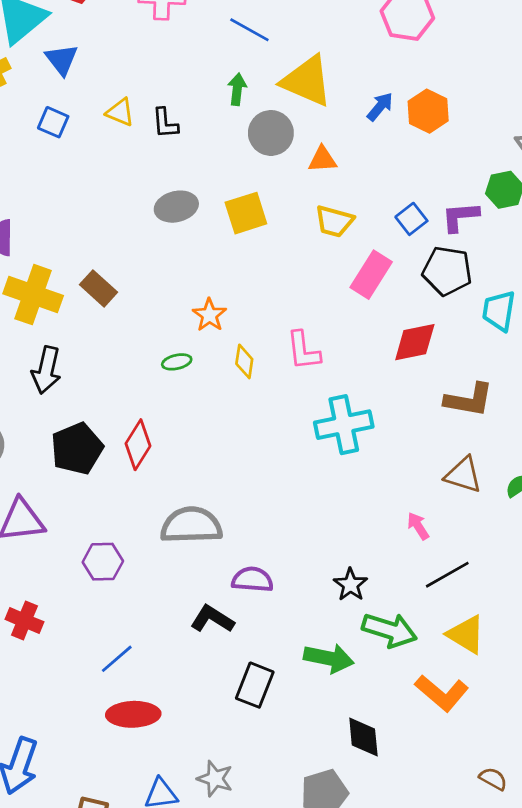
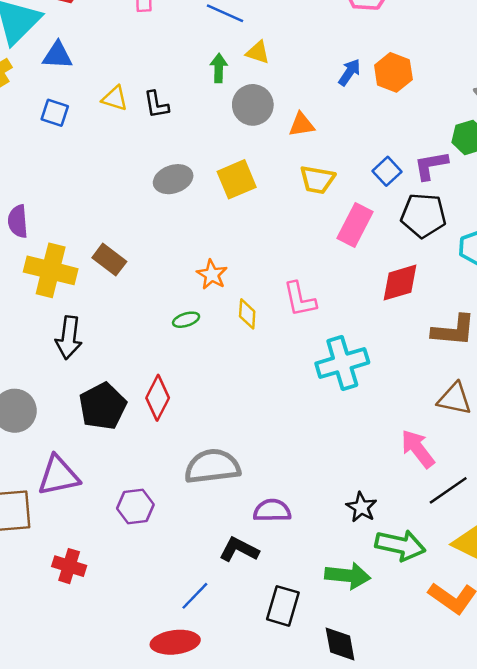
blue triangle: (62, 60) -> (57, 55), turned -44
yellow triangle: (307, 81) -> (258, 52), moved, size x0.5
pink arrow: (418, 526) -> (418, 449), size x1.6
blue line: (117, 659) -> (195, 596), moved
black diamond: (363, 737) -> (340, 644), moved

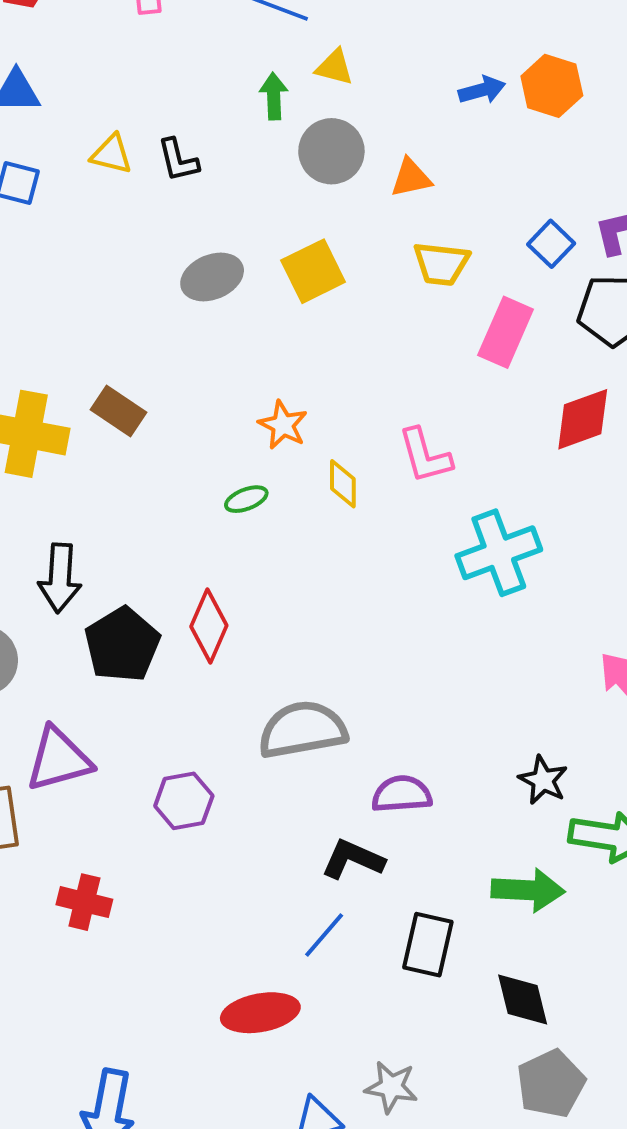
blue arrow: (349, 72) -> (482, 90), turned 44
black arrow: (69, 338) -> (60, 578), moved
blue line: (195, 596) -> (324, 935), moved

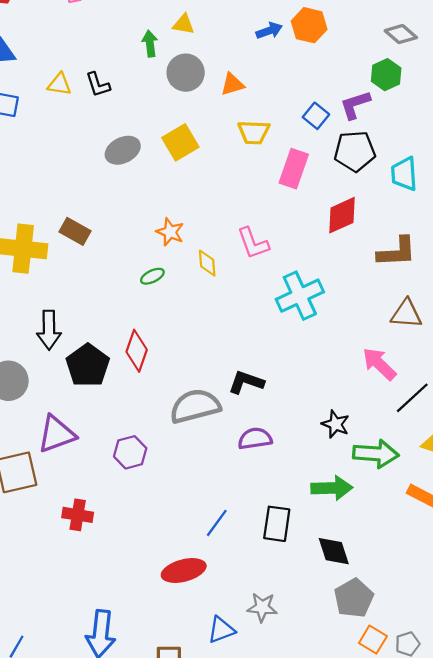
black L-shape: (353, 859) -> (246, 382), moved

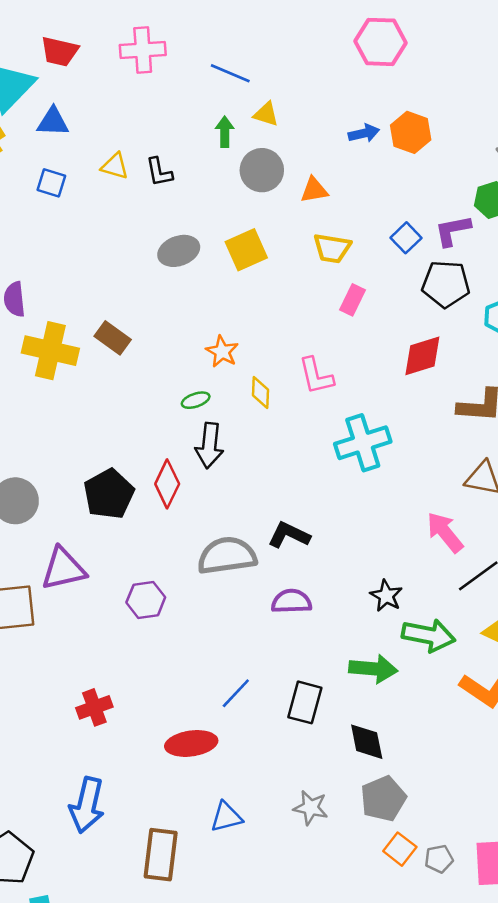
pink rectangle: (294, 169) -> (352, 300), moved, size x0.7
black arrow: (49, 330) -> (209, 445), moved
red cross: (78, 515) -> (94, 707), moved, turned -36
gray star: (262, 607) -> (311, 808), moved

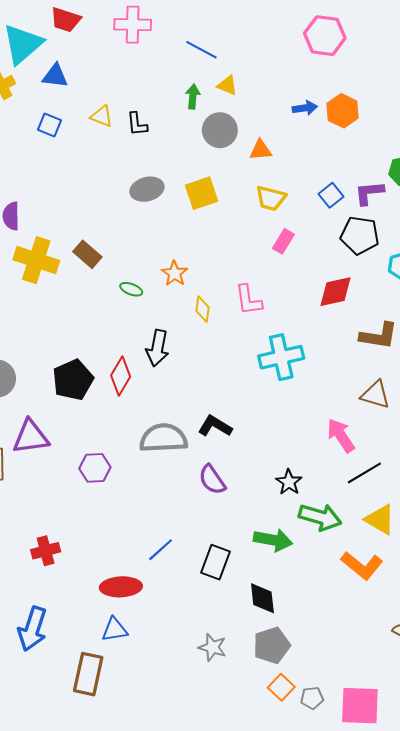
green ellipse: (196, 400) -> (131, 289), moved, turned 35
purple semicircle: (291, 601) -> (212, 480), turned -128
blue triangle: (226, 817) -> (115, 630), moved

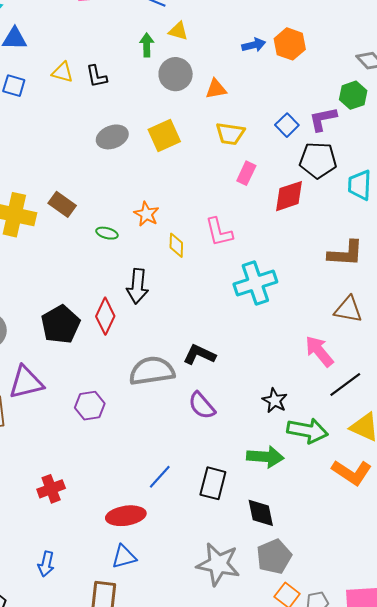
red diamond: (336, 292) -> (289, 196), moved
blue arrow: (32, 629) -> (46, 564), size x0.6
gray star: (212, 647) -> (218, 564), size x1.6

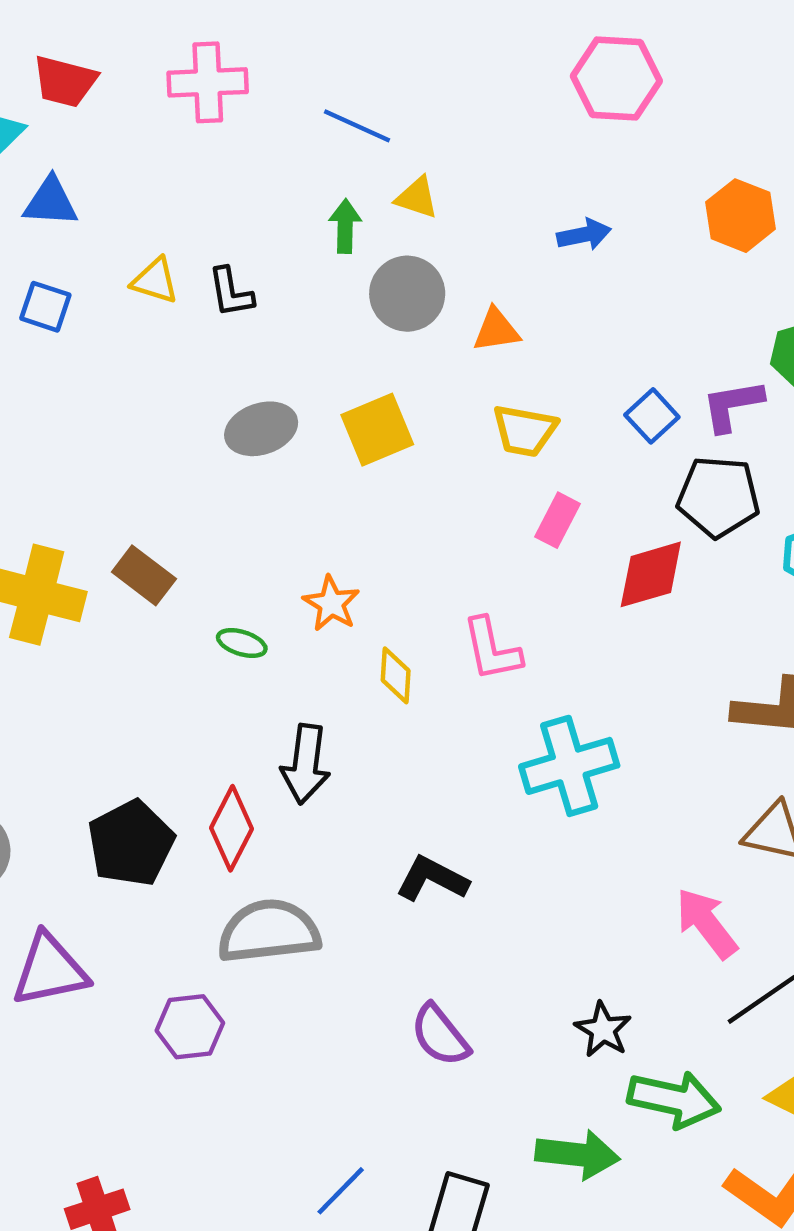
orange hexagon: (290, 44) -> (740, 216), moved
black L-shape: (199, 355) -> (432, 879), moved
gray semicircle: (152, 371) -> (269, 931), moved

